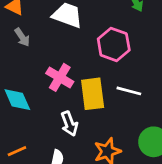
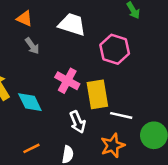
white line: (129, 91) -> (121, 115), moved

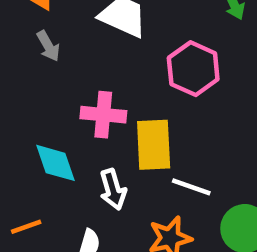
pink cross: (67, 81) -> (103, 115), turned -30
cyan diamond: (30, 102) -> (55, 163), moved

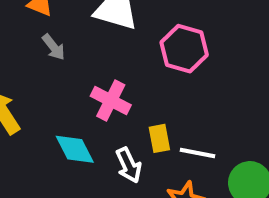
pink cross: (103, 115) -> (111, 101), turned 30
yellow rectangle: (154, 145) -> (159, 138), moved, size x0.6

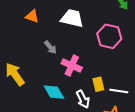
gray arrow: (54, 47) -> (50, 47), moved

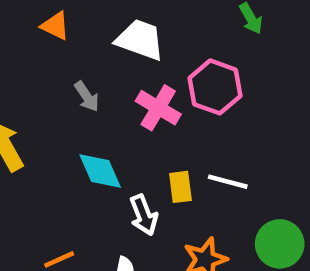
pink cross: (72, 66) -> (158, 108), moved
white line: (119, 91) -> (228, 182), moved
cyan diamond: (54, 92) -> (100, 171), moved

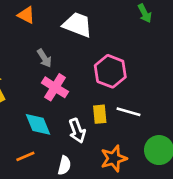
pink hexagon: (215, 87) -> (110, 71), moved
pink cross: (158, 108) -> (55, 87), moved
cyan diamond: (100, 171) -> (38, 124), moved

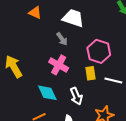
gray arrow: (44, 58) -> (62, 39), moved
yellow rectangle: (100, 114) -> (91, 73), moved

